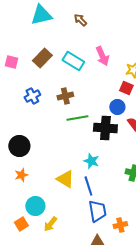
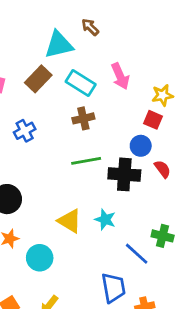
cyan triangle: (41, 15) -> (59, 45), moved
brown cross: (65, 96) -> (83, 118), moved
yellow triangle: (65, 179) -> (70, 221), moved
blue line: (88, 186) -> (137, 254), moved, turned -30
cyan circle: (35, 206) -> (40, 258), moved

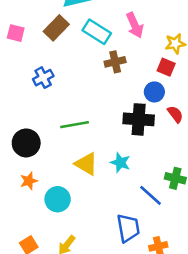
brown cross: (83, 118) -> (115, 62), moved
green line: (86, 161) -> (75, 125), moved

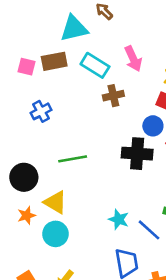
brown rectangle: (56, 28) -> (54, 61), turned 35
pink square: (16, 33) -> (26, 67), moved
cyan star: (120, 163) -> (119, 219), moved
yellow triangle: (86, 164) -> (55, 202), moved

